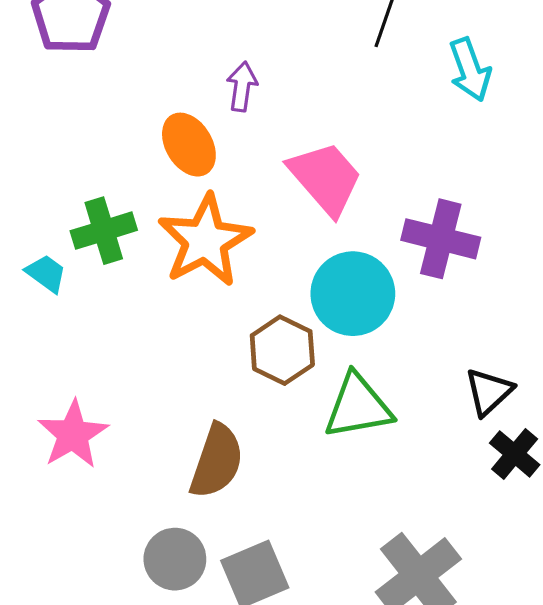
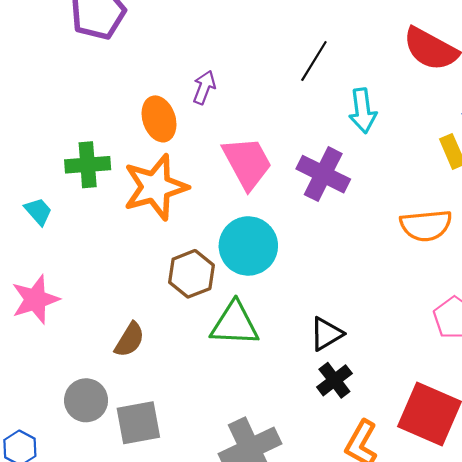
purple cross: (441, 239) -> (323, 174), moved
cyan trapezoid: (46, 273) -> (38, 211), moved
brown semicircle: (217, 461) -> (130, 340), size x0.7

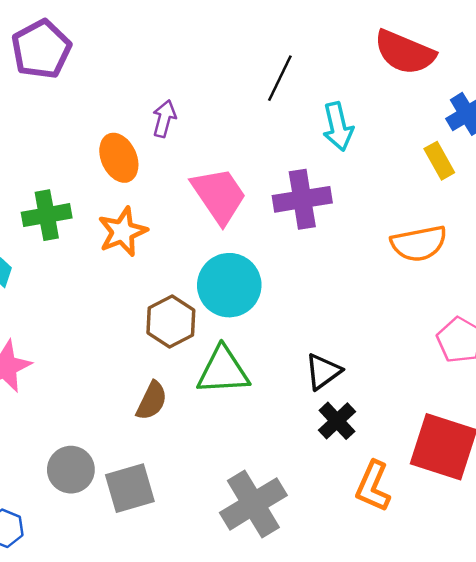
purple cross: (323, 174) -> (302, 199), turned -30
orange star: (155, 187) -> (122, 232), size x0.7
brown semicircle: (130, 340) -> (152, 401), moved

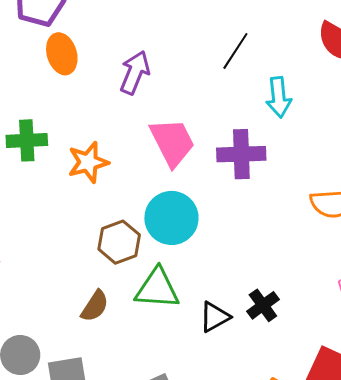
purple arrow: (164, 119) -> (135, 72), size x1.4
orange ellipse: (119, 158) -> (62, 54), moved
black triangle: (323, 372) -> (215, 317), moved
black cross: (337, 421) -> (263, 305), moved

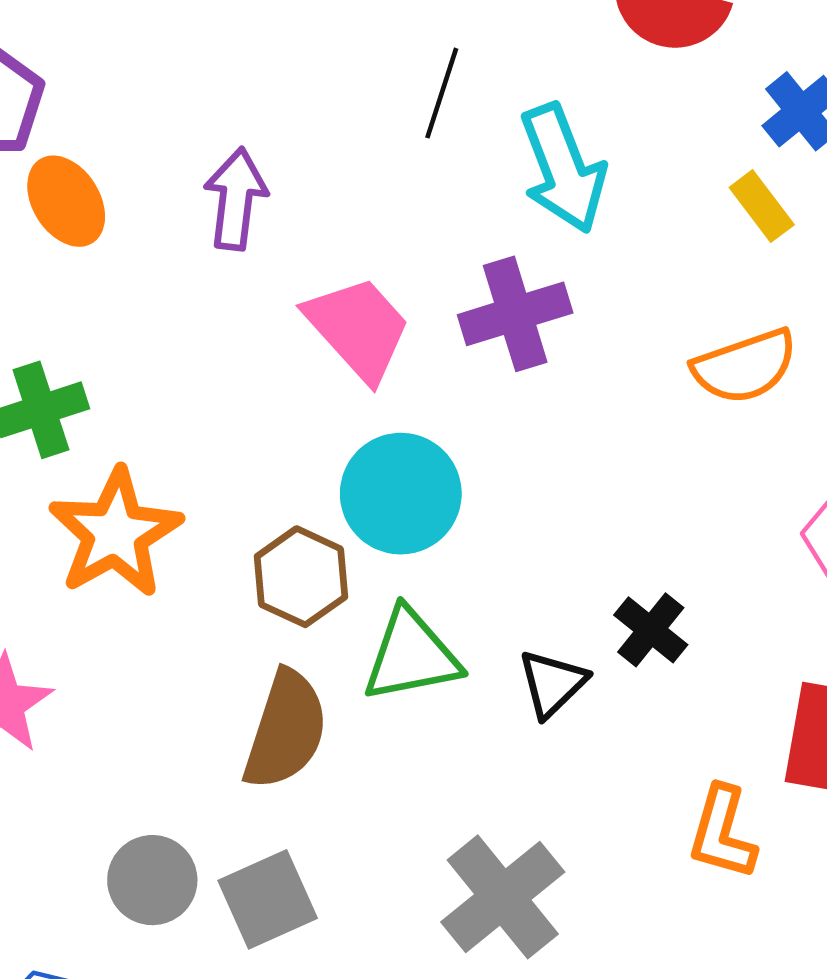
cyan arrow: (279, 97) -> (563, 168), size x1.4
orange star: (88, 162) -> (115, 533), moved, size x1.4
brown semicircle: (95, 306) -> (286, 730), size x1.6

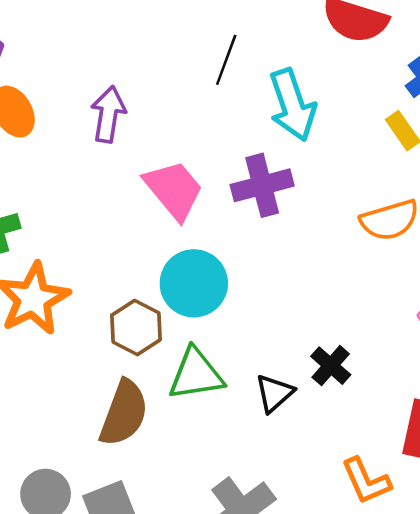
orange L-shape: (722, 833) -> (366, 481), turned -42

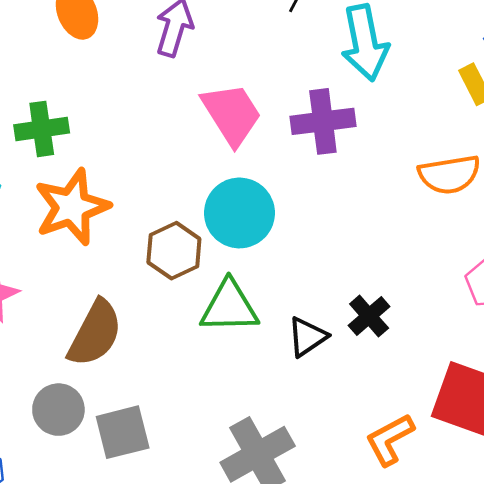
brown semicircle: (124, 413) -> (95, 333), moved
orange L-shape: (366, 481) -> (390, 439), turned 78

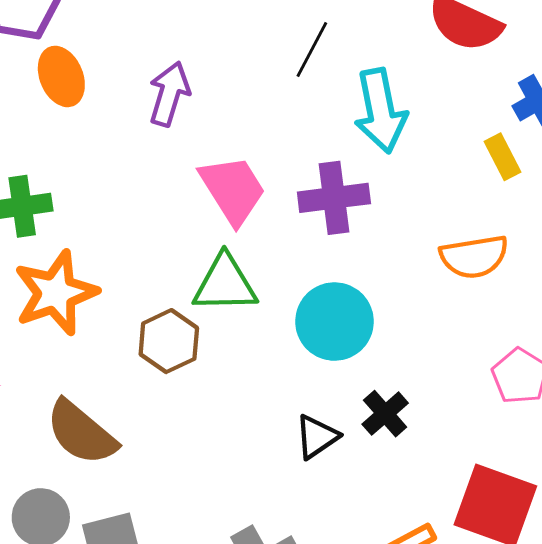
cyan circle: (239, 213) -> (335, 322), moved
green triangle: (229, 307) -> (225, 284), moved
brown semicircle: (95, 333) -> (81, 433), turned 102

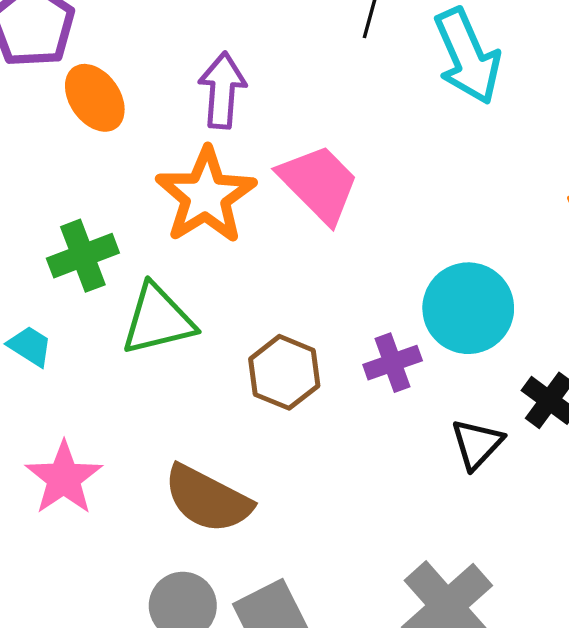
purple cross: (334, 198) -> (393, 363), moved, size x0.7
green triangle: (225, 284) -> (158, 320), moved
orange star: (56, 293) -> (206, 196), moved

